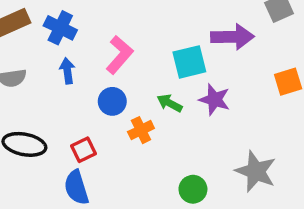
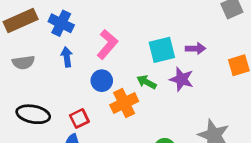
purple arrow: (232, 37) -> (195, 48), moved, size x0.6
orange cross: (141, 130) -> (124, 103), size x1.4

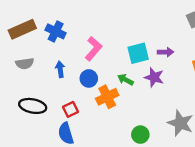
blue arrow: (67, 57) -> (60, 69), moved

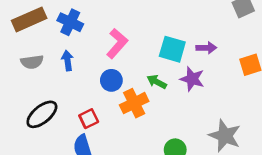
cyan square: (138, 53) -> (172, 49), turned 30
blue arrow: (60, 69) -> (67, 61), moved
black ellipse: (33, 106) -> (42, 114), turned -50

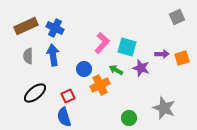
pink L-shape: (117, 43) -> (102, 43), moved
purple arrow: (206, 48) -> (162, 54), moved
blue arrow: (67, 61) -> (53, 55), size x1.5
gray semicircle: (32, 62) -> (28, 56), turned 98

